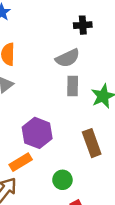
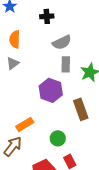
black cross: (83, 25) -> (47, 16), moved
purple hexagon: (37, 133) -> (51, 90), moved

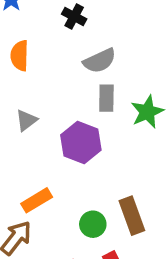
black cross: (47, 16) -> (74, 16), turned 32
gray triangle: (13, 63) -> (26, 120), moved
brown rectangle: (81, 109) -> (132, 216), moved

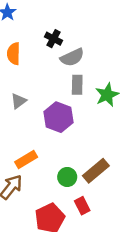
black cross: (74, 16) -> (53, 39), moved
brown rectangle: (132, 216) -> (96, 171), turned 70

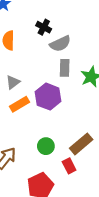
orange rectangle: (26, 160) -> (19, 104), moved
green circle: (67, 177) -> (46, 146), moved
red rectangle: (82, 206) -> (69, 166), moved

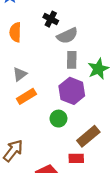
purple hexagon: (48, 97) -> (72, 91), moved
green circle: (46, 146) -> (58, 119), moved
red rectangle: (69, 166) -> (76, 158), turned -64

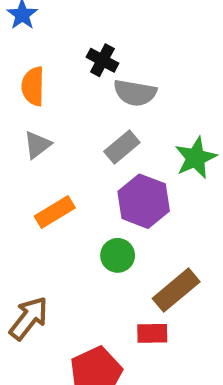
gray semicircle: (67, 36) -> (135, 93), turned 35
gray rectangle: (72, 60) -> (122, 147), moved, turned 49
gray triangle: (20, 74) -> (37, 145), moved

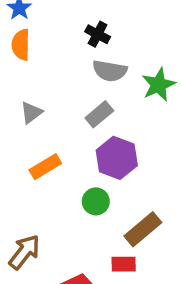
black cross: (102, 60) -> (98, 34), moved
orange semicircle: (33, 86) -> (21, 45), moved
green star: (196, 158) -> (158, 85), moved

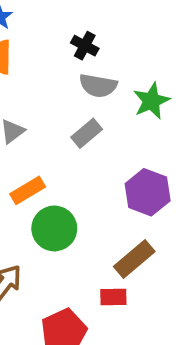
purple hexagon: (117, 158) -> (148, 192), moved
green circle: (96, 201) -> (54, 228), moved, size x1.5

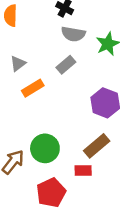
orange rectangle: (28, 190) -> (33, 88), moved
green circle: (54, 228) -> (45, 148), moved

